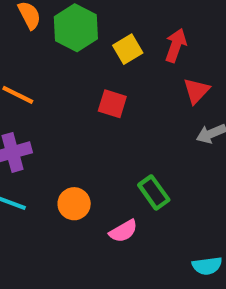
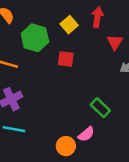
green hexagon: (76, 28) -> (35, 38), moved
orange circle: (74, 204) -> (66, 146), moved

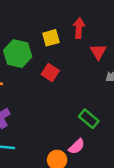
yellow square: (69, 25) -> (51, 38), turned 30
red square: (66, 59) -> (50, 73), turned 30

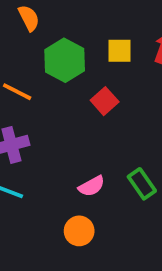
pink semicircle: (77, 146) -> (92, 186), moved

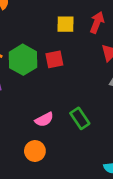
green hexagon: (65, 60) -> (23, 60), moved
red square: (105, 101) -> (54, 59), turned 30

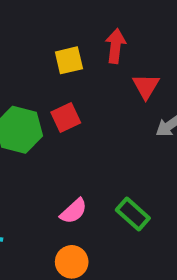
green rectangle: (80, 118) -> (133, 214), moved

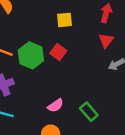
red arrow: (116, 46) -> (106, 13), moved
red square: (66, 117) -> (58, 52), turned -35

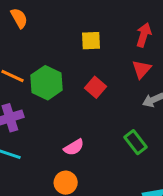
red square: (58, 52) -> (96, 87), moved
green rectangle: (89, 112) -> (135, 142), moved

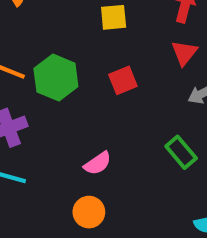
red square: (96, 87) -> (123, 80), turned 30

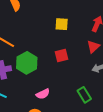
green hexagon: (56, 78) -> (27, 63), moved

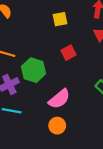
pink semicircle: (43, 94) -> (59, 99), size x1.5

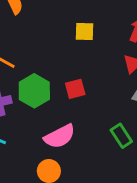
red square: (69, 53) -> (75, 89), moved

